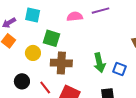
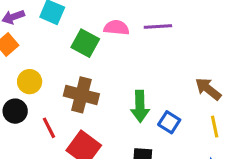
green square: (51, 38) -> (85, 43), moved
yellow circle: (33, 53) -> (30, 82), moved

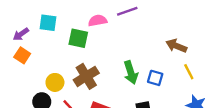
yellow circle: (30, 82) -> (55, 82), moved
brown cross: (81, 95) -> (86, 76), turned -30

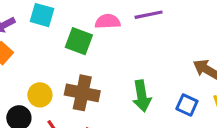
brown cross: (86, 76) -> (82, 93), turned 35
blue square: (155, 78) -> (187, 105), moved

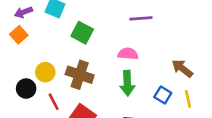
pink semicircle: (108, 21) -> (128, 54), moved

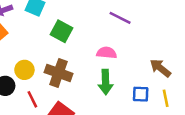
purple line: (141, 18) -> (120, 18), turned 30
blue square: (163, 95) -> (141, 94), turned -30

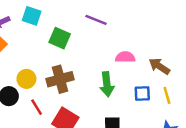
purple line: (120, 18) -> (96, 20), moved
pink semicircle: (107, 53) -> (125, 57), moved
brown cross: (58, 73) -> (60, 79), turned -30

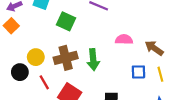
green arrow: (107, 84) -> (93, 60), moved

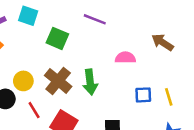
brown arrow: (154, 48) -> (163, 42), moved
brown cross: (66, 58) -> (58, 81), turned -35

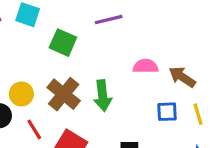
purple line: (95, 19) -> (109, 20), turned -35
brown arrow: (163, 42) -> (182, 77), moved

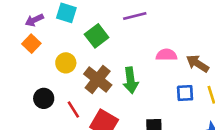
green square: (63, 43) -> (97, 36), turned 30
yellow circle: (21, 94) -> (66, 63), moved

